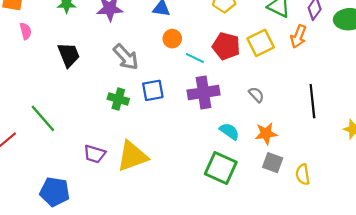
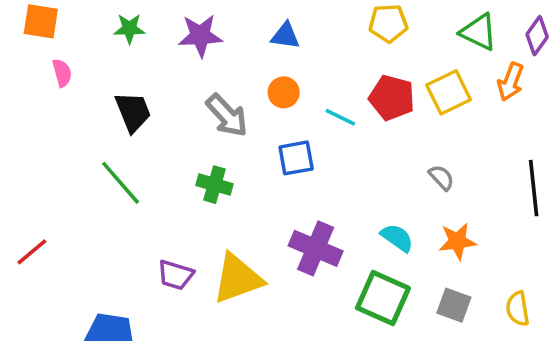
orange circle: (172, 39) -> (284, 92), moved
blue square: (153, 90) -> (296, 158), moved
purple cross: (204, 93) -> (316, 248), moved, turned 32
green line: (43, 118) -> (121, 183), moved
gray square: (273, 163) -> (454, 305), moved

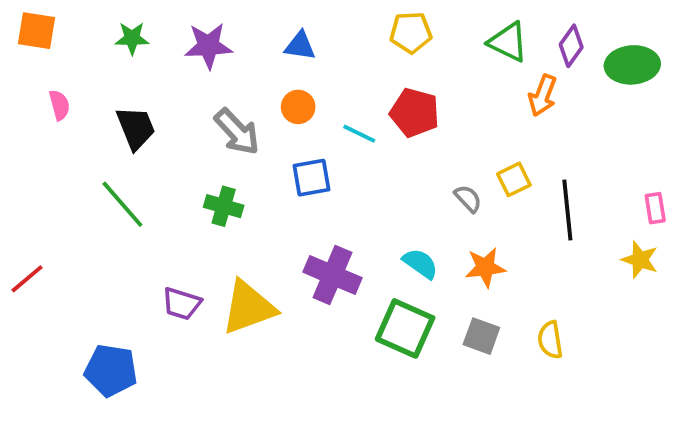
pink semicircle: (62, 73) -> (59, 105), moved
yellow square: (449, 92) -> (514, 179), moved, size x0.7

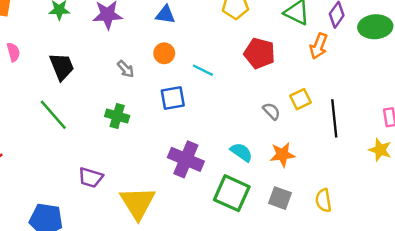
red pentagon: (415, 113) -> (259, 53), moved
gray arrow: (237, 132) -> (126, 69), size x0.6
yellow triangle: (248, 307) -> (138, 203), moved, turned -42

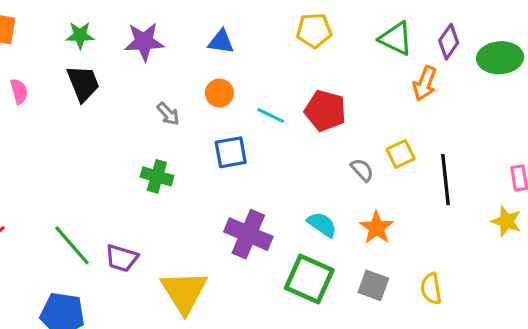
red pentagon: (259, 53) -> (325, 111), moved
black trapezoid: (62, 67) -> (83, 83), moved
green line: (53, 115) -> (72, 245), moved
orange star: (282, 155) -> (377, 228), turned -30

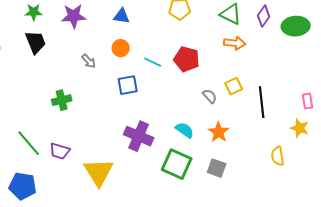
orange arrow: (425, 83) -> (235, 43), moved, turned -105
green cross: (157, 176) -> (62, 100), moved, turned -30
yellow semicircle: (431, 289) -> (278, 156), moved

